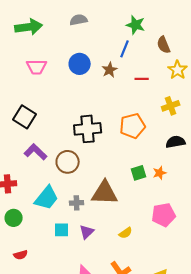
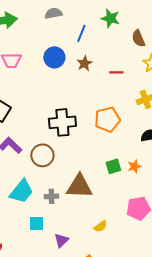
blue line: (125, 49) -> (81, 33), moved
purple triangle: (87, 232) -> (61, 240), moved

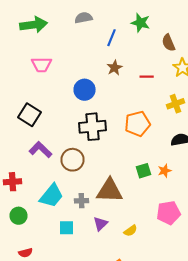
blue circle: (54, 57) -> (84, 90), moved
purple triangle: (61, 240) -> (100, 224), moved

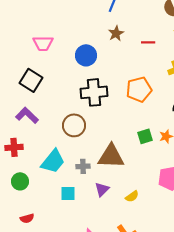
pink trapezoid: (42, 65) -> (43, 43), moved
purple L-shape: (40, 150) -> (27, 115), moved

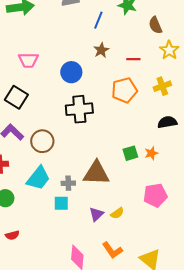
orange pentagon: (139, 89) -> (124, 90), moved
brown circle: (74, 125) -> (42, 141), moved
purple triangle: (102, 189) -> (96, 214), moved
cyan square: (68, 193) -> (61, 203), moved

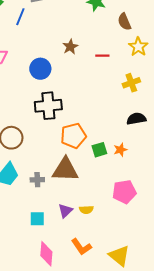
blue line: (98, 20) -> (20, 17), moved
orange pentagon: (124, 90) -> (73, 136), moved
cyan square: (61, 203) -> (37, 219), moved
yellow semicircle: (117, 213) -> (86, 210), turned 32

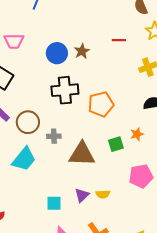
brown star: (70, 47) -> (82, 51), moved
orange pentagon: (73, 136) -> (101, 104), moved
green square: (99, 150) -> (116, 144), moved
gray cross: (37, 180) -> (54, 136), moved

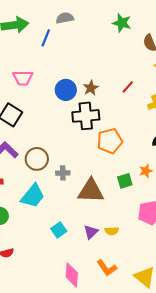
red line: (119, 40) -> (128, 87), moved, turned -48
black cross: (65, 90) -> (86, 116), moved
cyan square: (54, 203) -> (59, 230), moved, turned -35

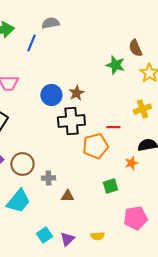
green star: (122, 23) -> (115, 65), moved
red line: (128, 87) -> (113, 127), moved, turned 48
orange star: (146, 171) -> (131, 163), moved
brown triangle: (91, 191) -> (67, 196), moved, size x0.5
purple triangle: (91, 232) -> (67, 239), moved

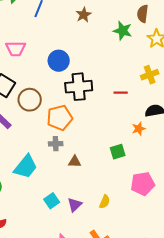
brown semicircle: (135, 48) -> (143, 14), turned 30
brown star: (76, 93) -> (84, 15), moved
orange pentagon: (95, 146) -> (60, 118), moved
brown circle: (22, 164) -> (30, 100), moved
yellow semicircle: (97, 236) -> (105, 202), turned -64

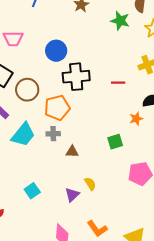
cyan trapezoid: (26, 167) -> (23, 135), moved
cyan square: (52, 201) -> (32, 191), moved
yellow semicircle: (105, 202) -> (90, 184), moved, turned -56

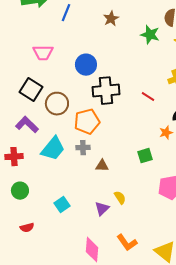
red line: (118, 83) -> (148, 97), turned 32

